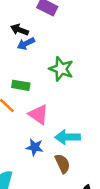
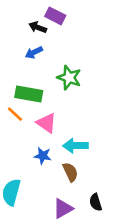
black arrow: (20, 30) -> (38, 27), moved
green rectangle: (21, 85) -> (29, 94), size x1.5

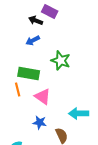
orange line: (15, 114) -> (18, 90), turned 32
cyan arrow: (75, 146) -> (79, 114), moved

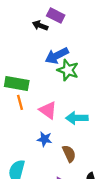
blue arrow: (33, 40) -> (57, 56), moved, size x1.5
green rectangle: (29, 74) -> (17, 83), moved
cyan arrow: (79, 114) -> (77, 118), moved

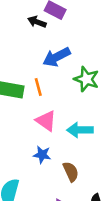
green star: (68, 70) -> (86, 79), moved
orange line: (20, 102) -> (38, 87), moved

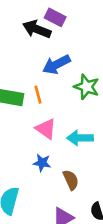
black arrow: (37, 22) -> (37, 29), size x1.5

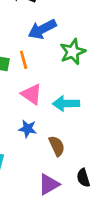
green star: (87, 87) -> (73, 52), turned 30

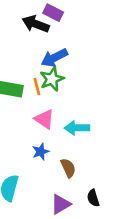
green star: (73, 52) -> (52, 79), moved
blue star: (28, 129) -> (41, 152), turned -30

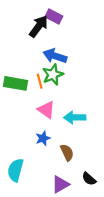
black arrow: (36, 24) -> (39, 26), turned 105
blue arrow: (54, 58) -> (55, 56), turned 45
black semicircle: (93, 198) -> (89, 179), turned -32

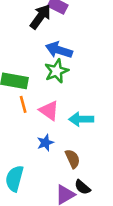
orange line: (40, 81) -> (23, 104), moved
black semicircle: (89, 179) -> (82, 187), moved

